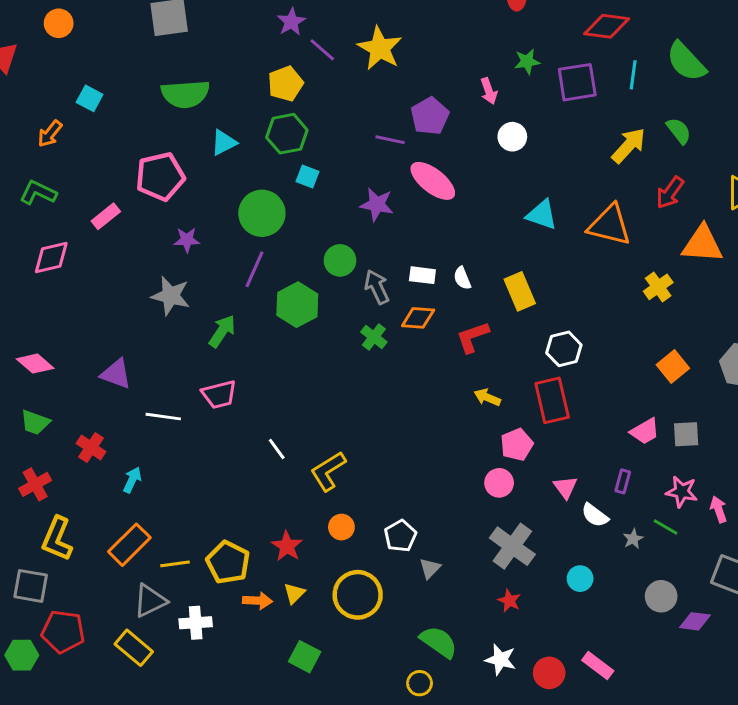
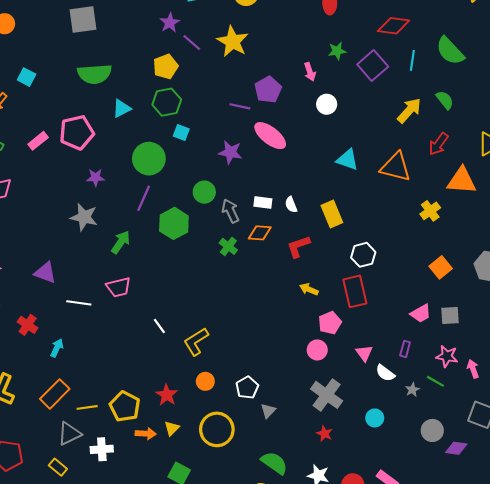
purple square: (577, 82) -> (373, 66), turned -32
pink rectangle: (106, 216) -> (38, 141), moved
yellow rectangle: (134, 648) -> (58, 467), size x0.7

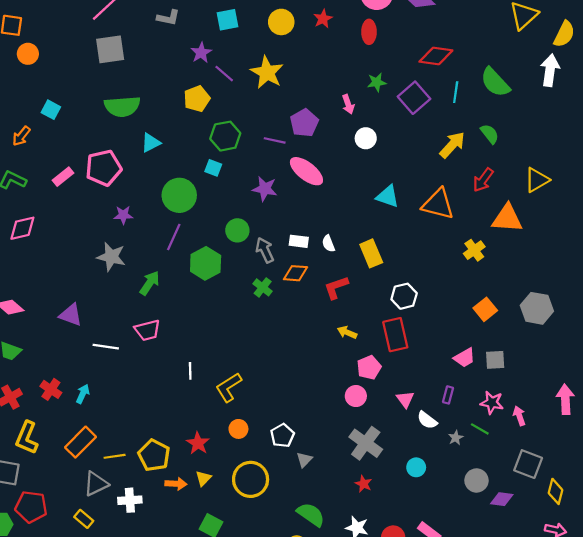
green hexagon: (167, 102) -> (225, 136), moved
red cross: (28, 325) -> (51, 389), moved
white line: (159, 326) -> (190, 371), turned 35

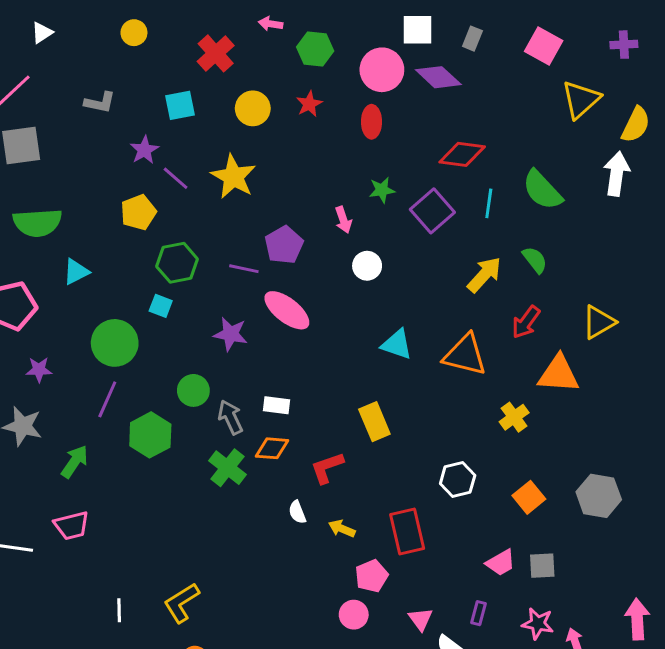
white semicircle: (328, 244) -> (297, 512), moved
green cross: (263, 287) -> (228, 468), size x1.4
white hexagon: (404, 296) -> (458, 480), moved
white line: (190, 371) -> (119, 610), moved

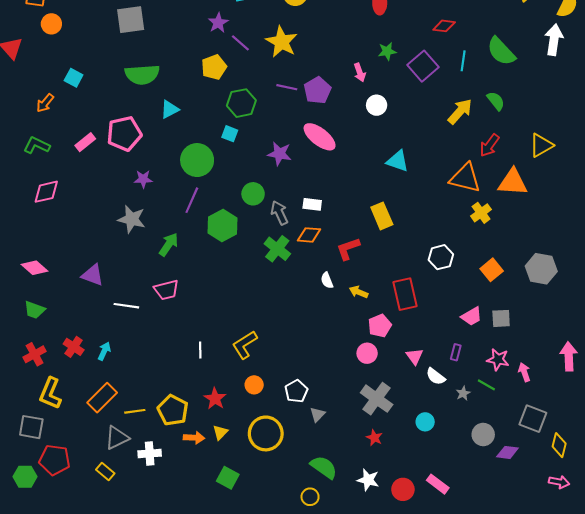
red diamond: (462, 154) -> (444, 26), size x0.7
purple line: (244, 269) -> (287, 87), moved
orange triangle: (465, 355) -> (465, 178), moved

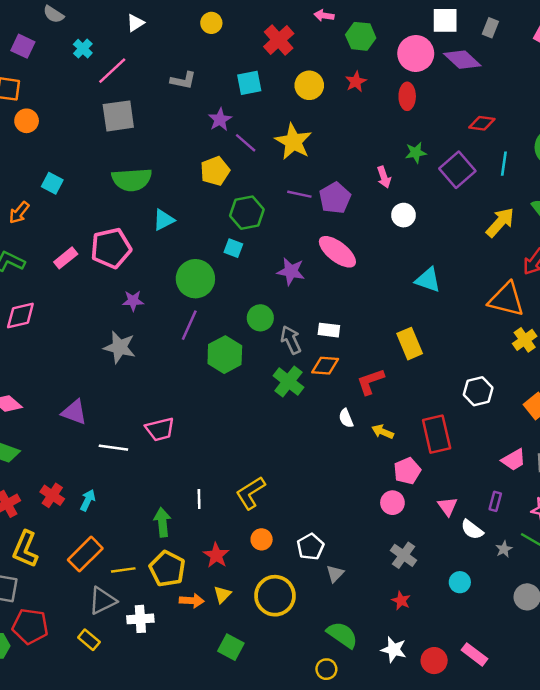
green arrow: (169, 244) -> (162, 522), moved, turned -40
gray cross: (377, 399) -> (403, 555), size x0.7

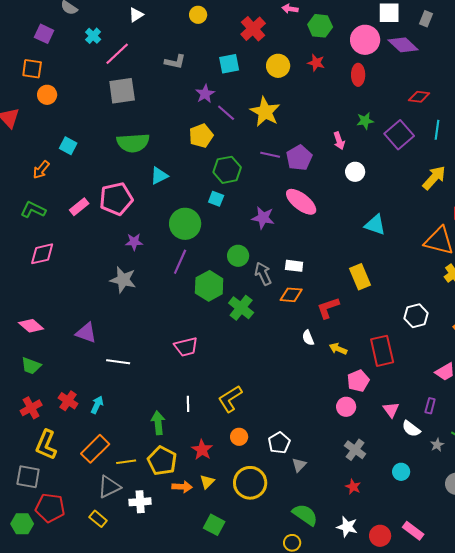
red star: (356, 82) -> (316, 63), turned -30
green cross: (288, 381) -> (241, 308), moved
pink trapezoid: (160, 429) -> (186, 347), moved

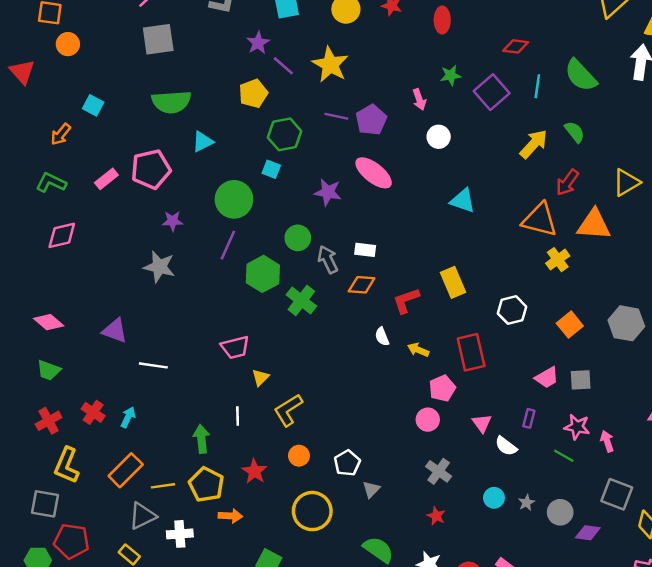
yellow rectangle: (360, 277) -> (453, 282), moved
gray star: (437, 445) -> (526, 503), moved
yellow triangle: (207, 482) -> (260, 377), moved

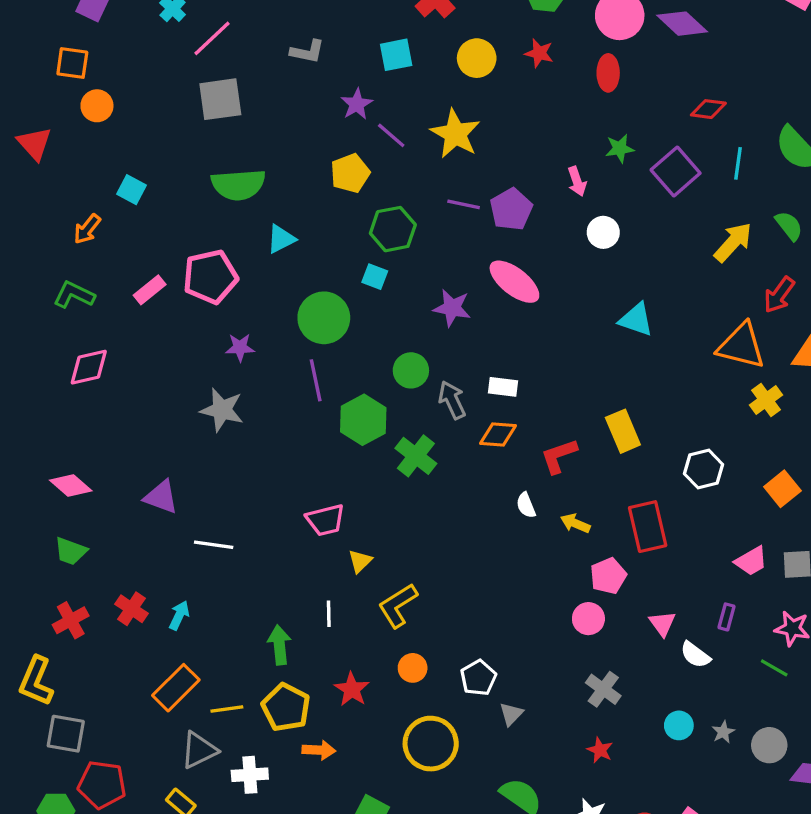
purple line: (228, 245) -> (316, 380), turned -36
yellow L-shape: (67, 465) -> (36, 681), moved

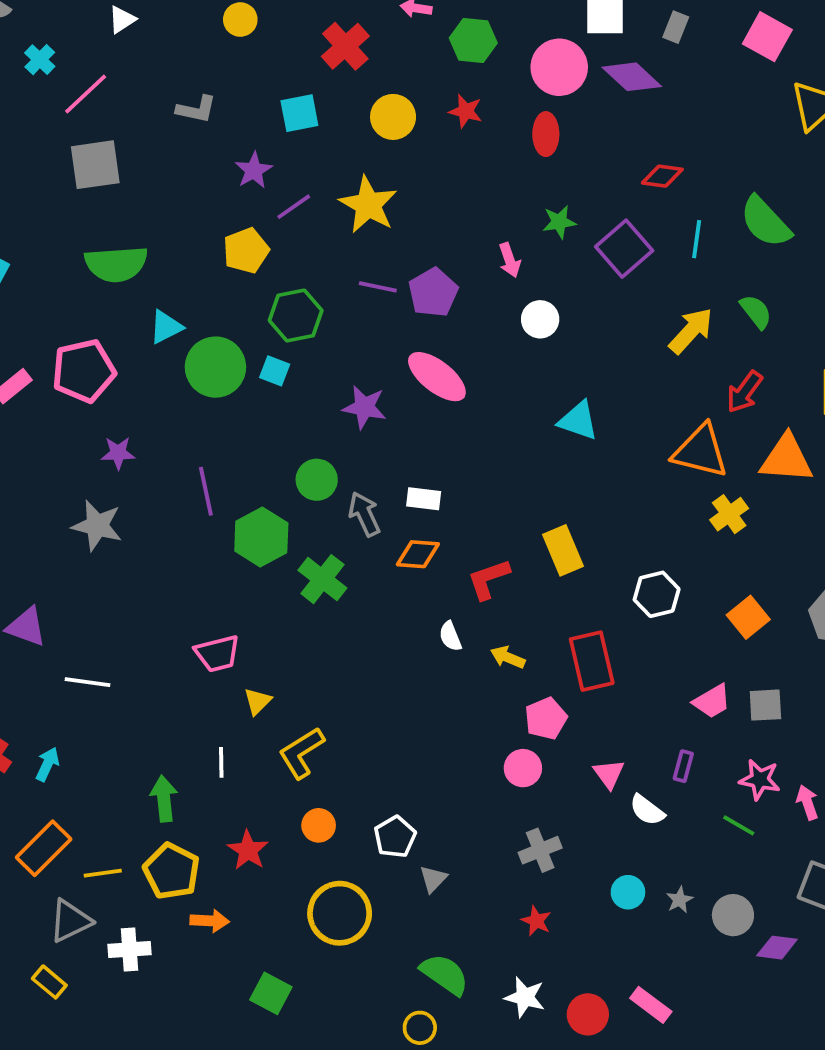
purple line: (391, 135) -> (294, 207), turned -76
green circle: (324, 318) -> (215, 367), moved
gray cross: (603, 689) -> (540, 850), turned 32

